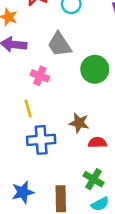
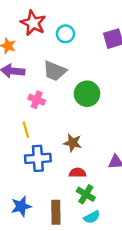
gray trapezoid: (59, 44) -> (55, 71), turned -35
red semicircle: (97, 143) -> (77, 173), moved

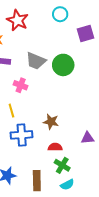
cyan circle: (65, 34) -> (60, 14), moved
green circle: (87, 94) -> (63, 65), moved

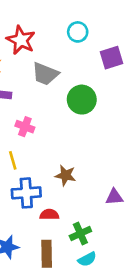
gray trapezoid: (36, 61) -> (45, 74), moved
red semicircle: (55, 147) -> (49, 215), moved
green cross: (62, 165) -> (80, 234), turned 35

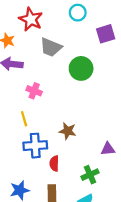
red semicircle: (49, 215) -> (54, 163), turned -88
green cross: (80, 234) -> (90, 175), moved

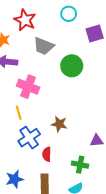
pink cross: (34, 91) -> (28, 87), size x1.5
blue cross: (35, 146) -> (29, 138), turned -30
green cross: (90, 175) -> (80, 165), turned 35

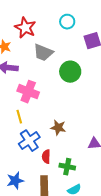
green cross: (80, 165) -> (67, 167), moved

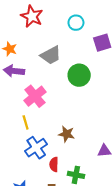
red star: (25, 28) -> (32, 16), moved
gray trapezoid: (43, 53) -> (51, 55), turned -50
pink cross: (28, 92) -> (35, 96), turned 30

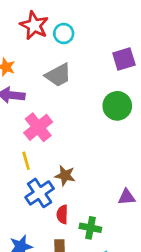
cyan circle: (76, 23) -> (64, 33), moved
green circle: (79, 75) -> (117, 106), moved
brown star: (66, 134) -> (65, 176), moved

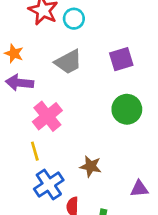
purple square: (124, 59) -> (121, 59), moved
green circle: (117, 106) -> (127, 109), moved
brown star: (65, 176) -> (91, 166), moved

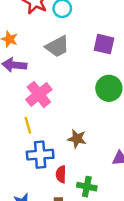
purple square: (121, 59) -> (104, 44), turned 30
blue cross: (49, 185) -> (40, 155), turned 30

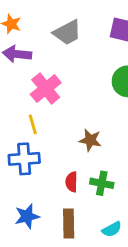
blue cross: (40, 155) -> (24, 159), moved
green cross: (87, 187) -> (102, 183), moved

